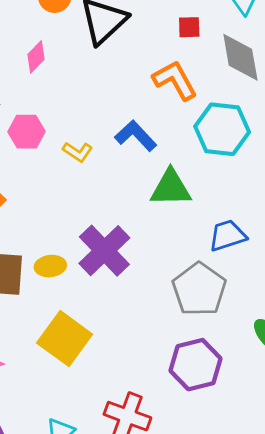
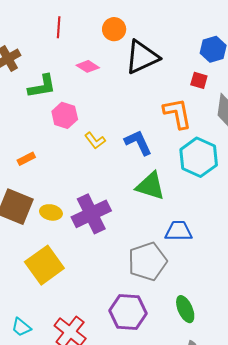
pink diamond: (36, 57) -> (88, 66), turned 60

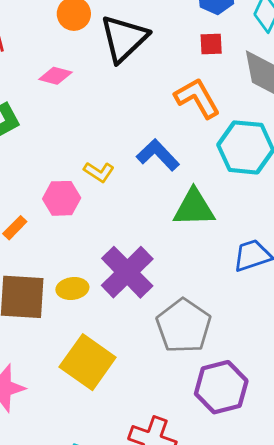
pink hexagon: (65, 115) -> (62, 198), moved
gray pentagon: (147, 261) -> (184, 326), moved

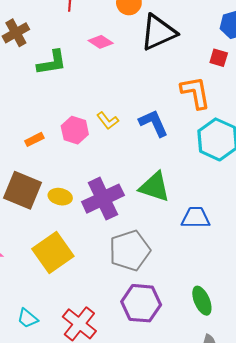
green triangle: (194, 208) -> (155, 187), moved

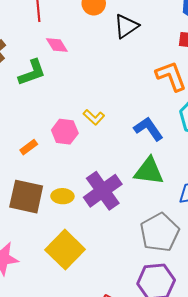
black triangle: (158, 32) -> (126, 26), size x0.7
pink diamond: (101, 42) -> (57, 45), moved, turned 35
blue L-shape: (154, 123) -> (148, 129), moved
gray pentagon: (130, 251) -> (160, 232), moved

